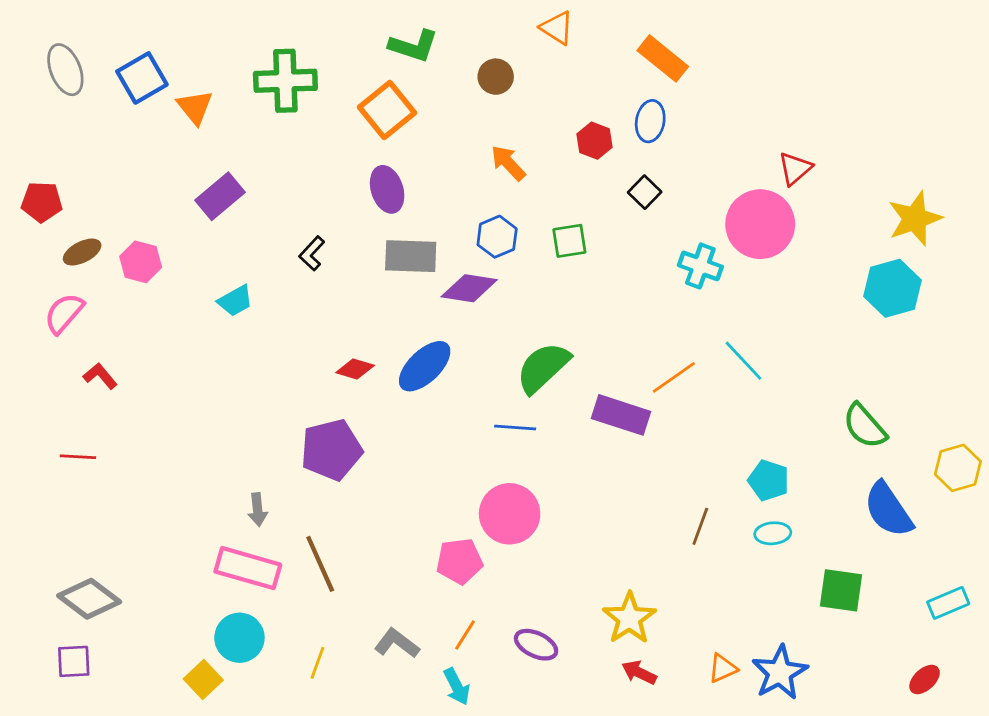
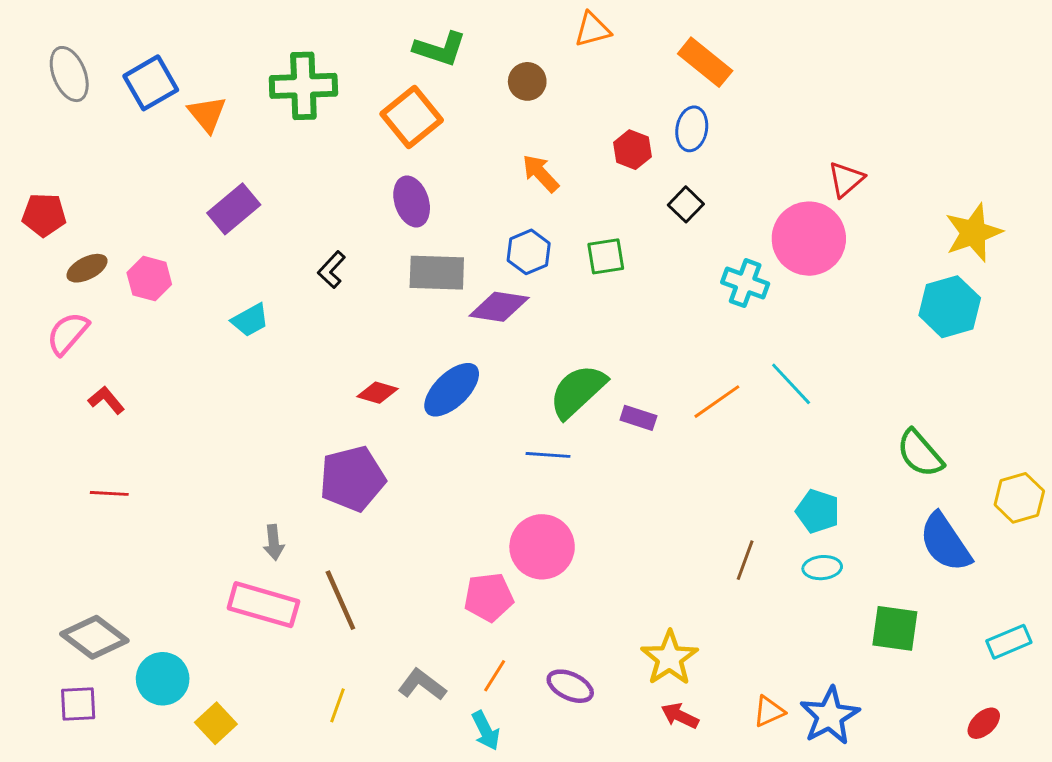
orange triangle: (557, 28) -> (592, 30), turned -48
purple rectangle: (621, 415) -> (638, 418), moved, size x0.6
red line: (78, 457) -> (109, 493), moved
cyan circle: (239, 638) -> (163, 679), moved

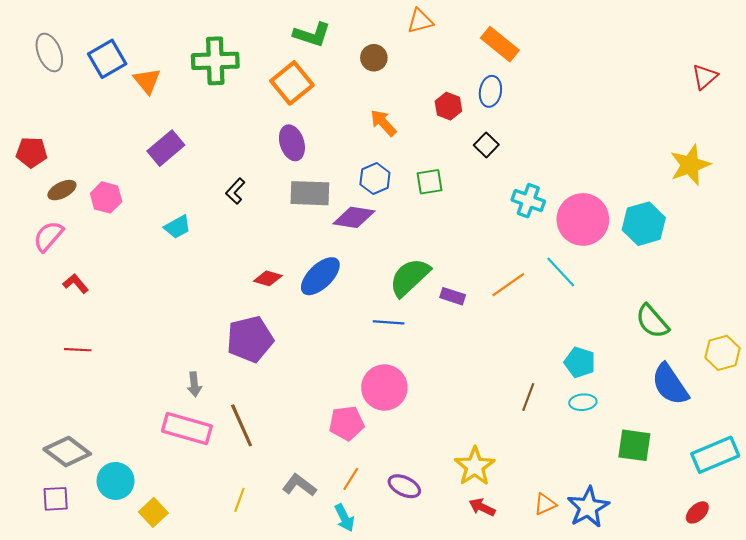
red triangle: (846, 179) -> (705, 77), moved
pink circle: (809, 239) -> (583, 219), moved
cyan hexagon: (950, 307) -> (644, 224), moved
cyan rectangle: (1009, 642) -> (715, 455), size x1.5

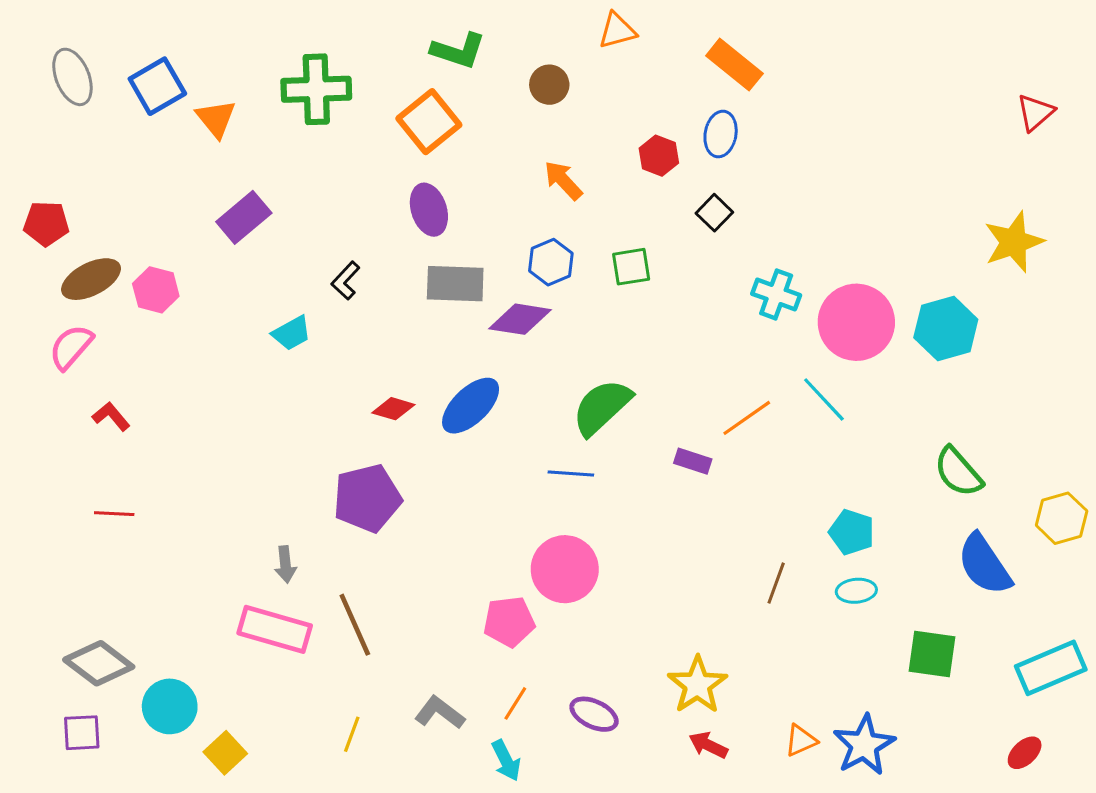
brown ellipse: (62, 190) -> (91, 279), size x1.4
cyan trapezoid: (177, 227) -> (292, 333), moved
purple rectangle: (453, 296) -> (693, 461), moved

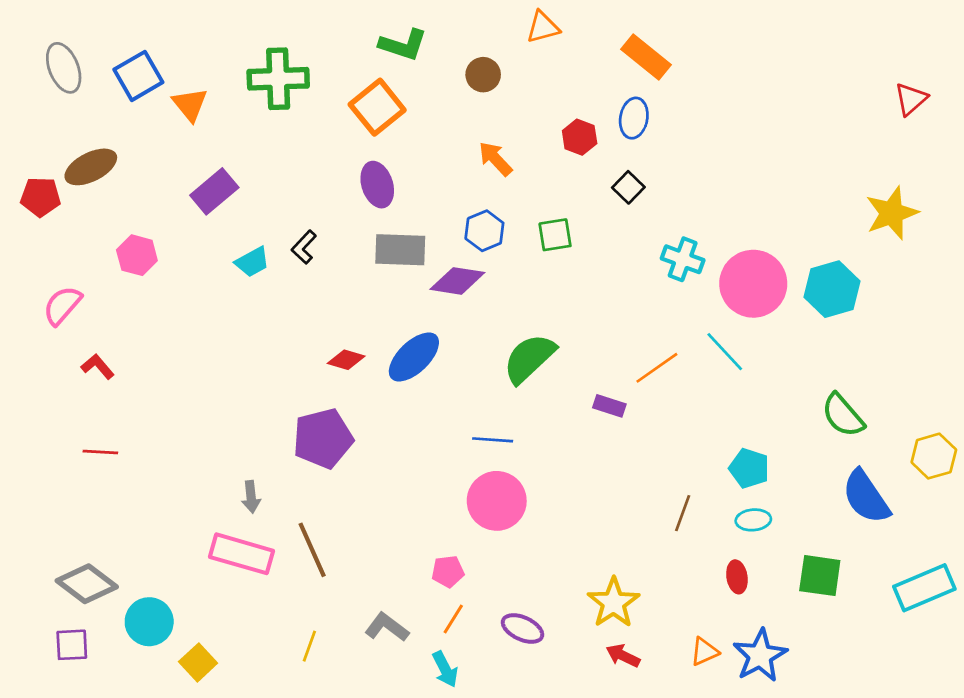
brown ellipse: (91, 279) -> (91, 167), moved
cyan trapezoid: (292, 333) -> (252, 262), moved
blue line: (571, 473) -> (493, 440), moved
pink pentagon: (509, 622) -> (448, 571), moved, size x0.7
red ellipse: (1025, 753) -> (737, 577), moved, turned -56

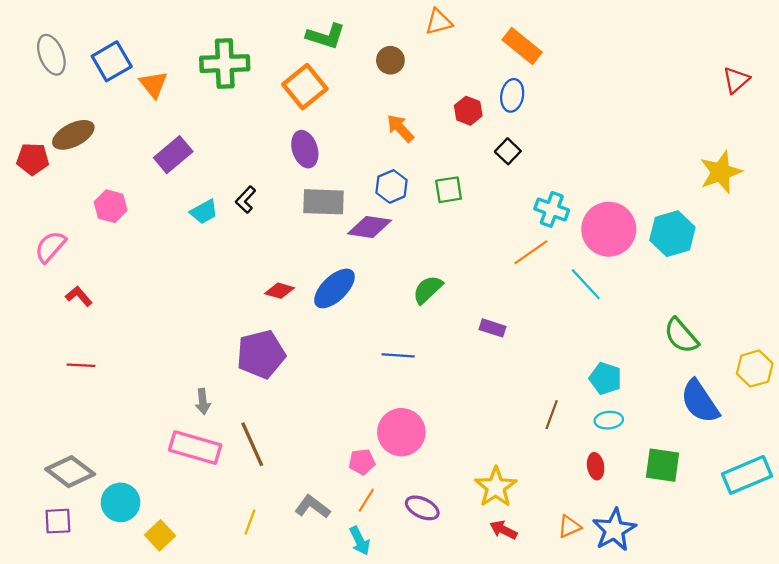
green semicircle: (529, 358) -> (428, 290), size x0.7
orange line: (657, 368) -> (531, 252), moved
pink circle: (497, 501) -> (401, 432), moved

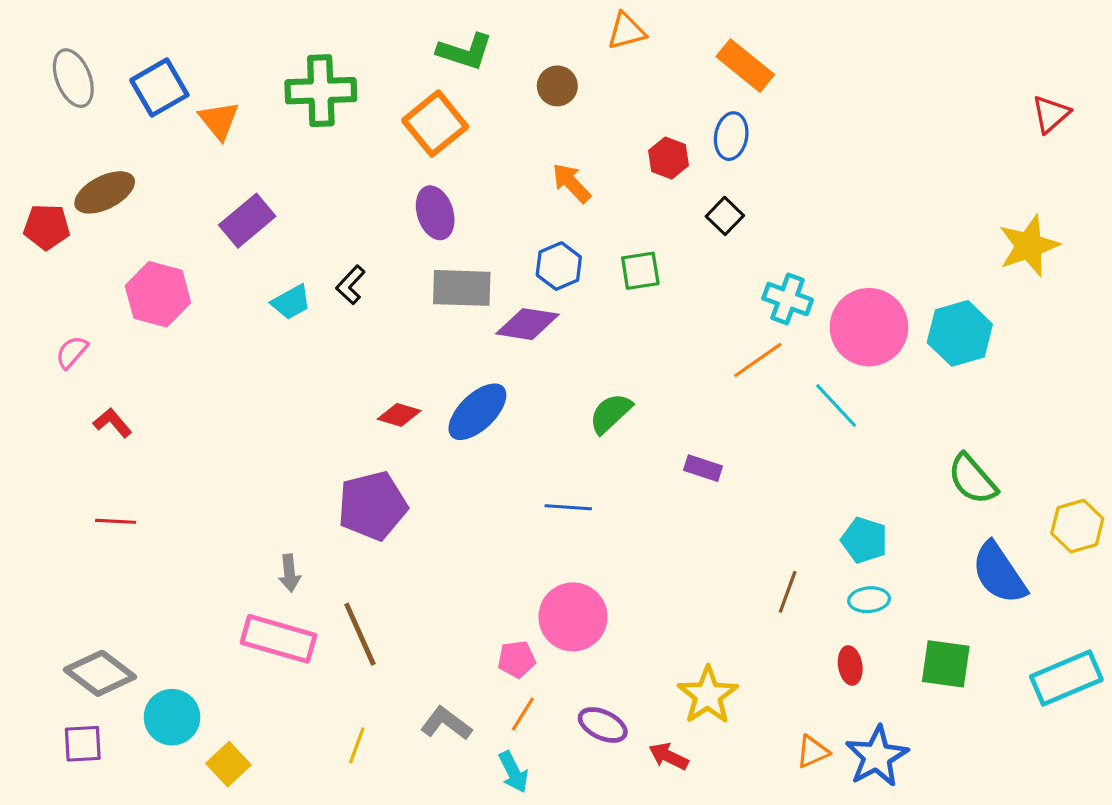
pink hexagon: (111, 206) -> (158, 294), size x1.4
pink semicircle: (50, 247) -> (72, 352), size x0.7
red arrow: (503, 530) -> (669, 756), moved

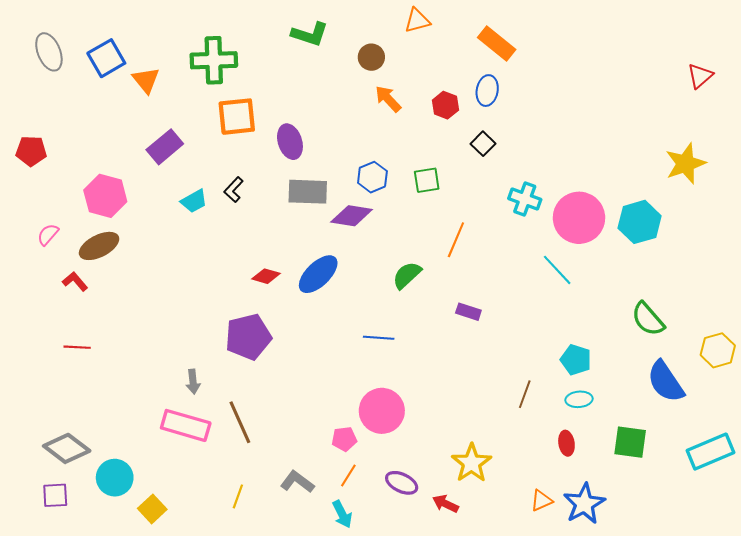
orange square: (435, 124) -> (237, 117), moved, turned 33
orange arrow: (571, 183) -> (388, 99), moved
brown ellipse: (105, 192) -> (99, 246), moved
orange line: (758, 360) -> (456, 240), moved, turned -32

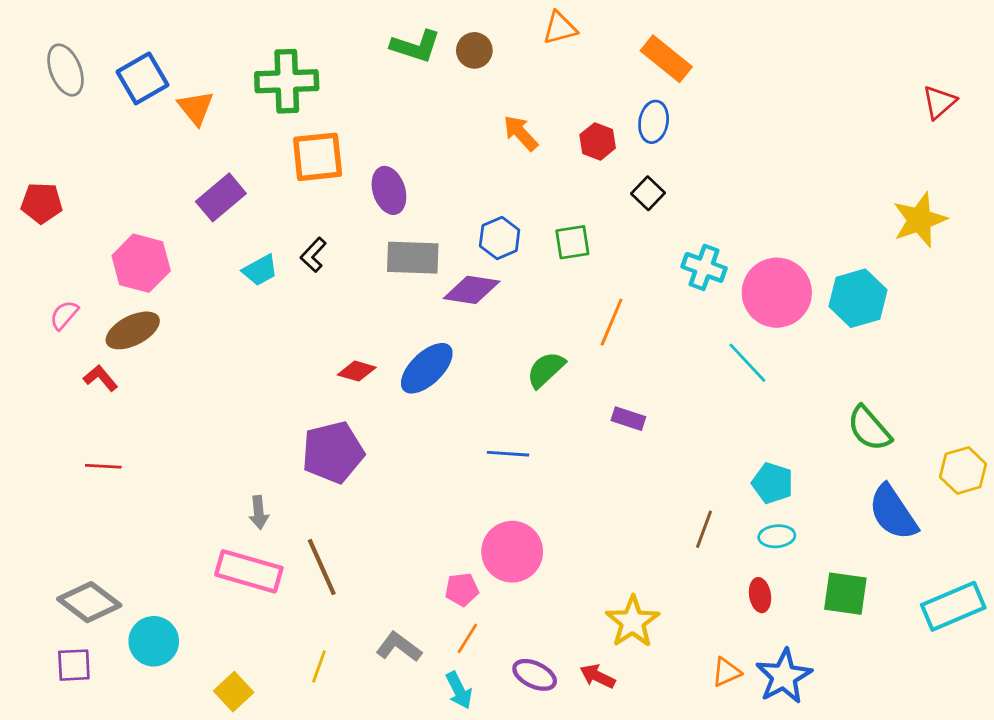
brown circle: (371, 57) -> (474, 50), moved
purple ellipse: (402, 483) -> (535, 675), moved
yellow square: (152, 509) -> (234, 692), moved

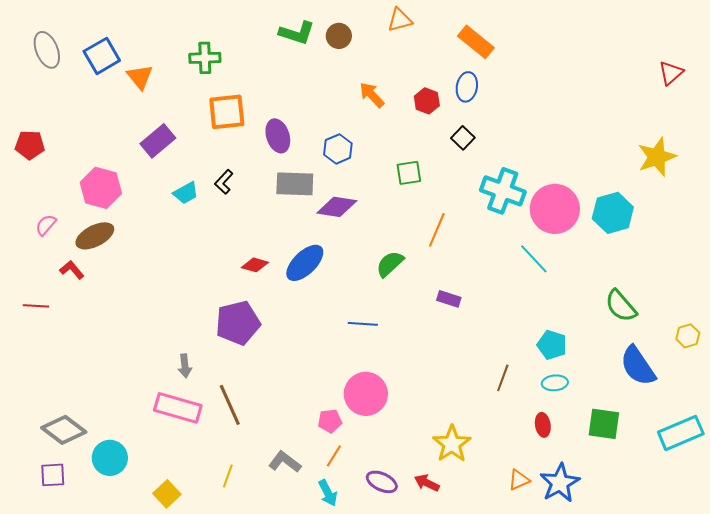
green cross: (287, 81) -> (205, 58), size x0.7
blue hexagon: (500, 238) -> (338, 149), moved
cyan cross: (704, 267) -> (503, 191), size x1.4
red line: (103, 466) -> (36, 306), moved
yellow hexagon: (963, 470) -> (688, 336), size x0.7

